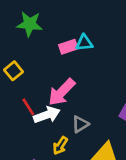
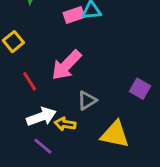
white arrow: (47, 115) -> (41, 117), moved
yellow arrow: (60, 146) -> (65, 124), turned 66

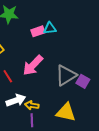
gray triangle: (87, 100) -> (66, 75), moved, size x1.6
purple line: (43, 146) -> (32, 120), moved, turned 48

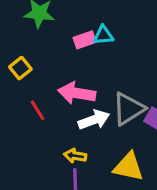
pink arrow: (33, 65) -> (77, 93), turned 55
white arrow: (16, 100) -> (94, 120), moved

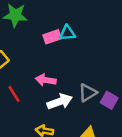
pink arrow: (77, 93) -> (46, 80), size x0.7
gray triangle: (128, 109) -> (88, 93), size x0.7

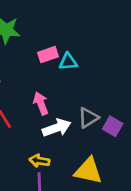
cyan triangle: (67, 33) -> (68, 62), moved
pink arrow: (46, 80) -> (41, 103), turned 60

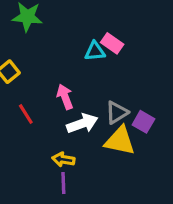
pink rectangle: (48, 55) -> (112, 43), moved, turned 54
yellow triangle: (88, 171) -> (120, 141), moved

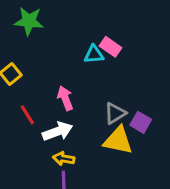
white arrow: (82, 123) -> (58, 131), moved

